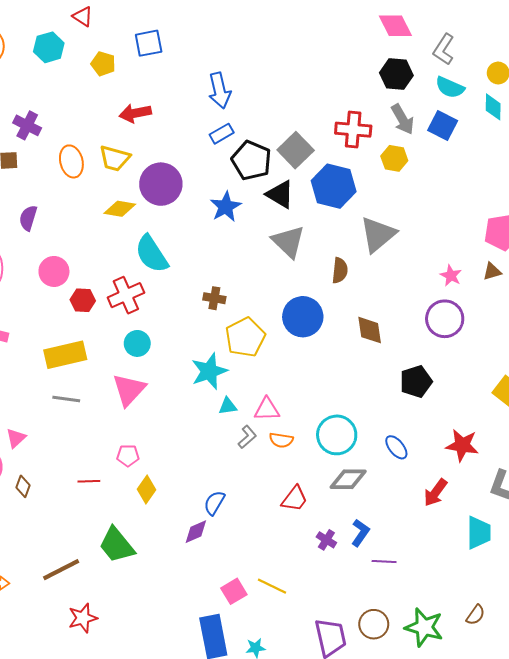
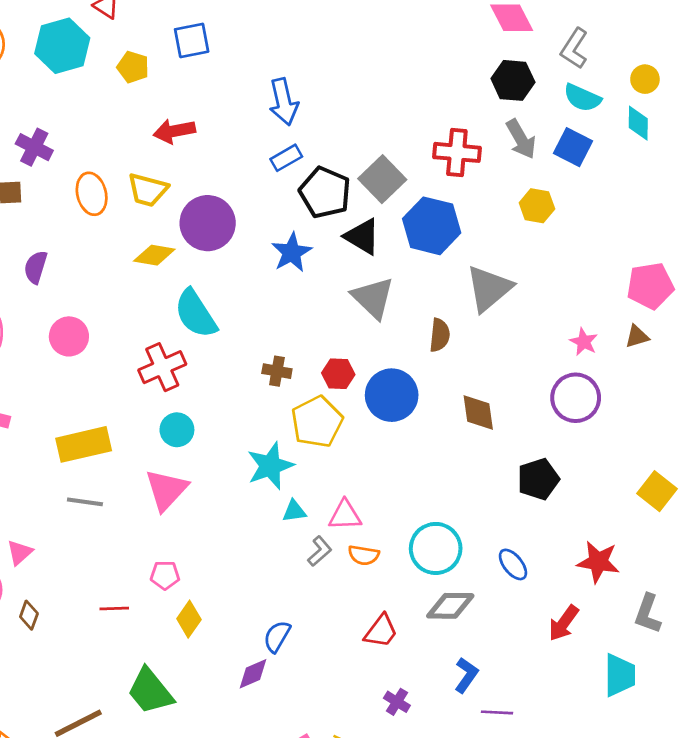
cyan hexagon: (49, 47) -> (62, 46), size x1.4
yellow hexagon: (394, 158) -> (537, 206), moved
red hexagon: (83, 300) -> (338, 374), moved
purple cross: (326, 540) -> (397, 702), moved

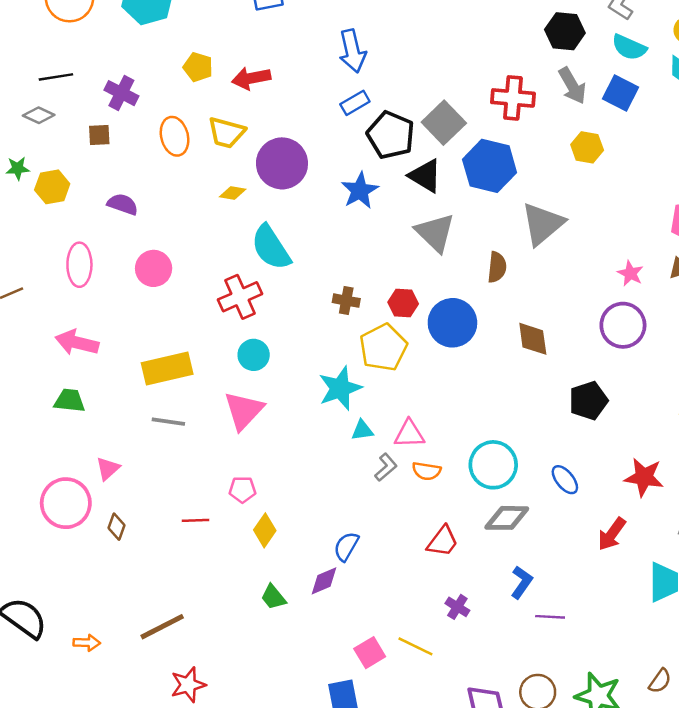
yellow pentagon: (133, 67) -> (198, 67), moved
yellow diamond: (154, 255) -> (233, 193), size x0.7
purple semicircle: (36, 267) -> (123, 204), turned 92
green trapezoid: (150, 691) -> (273, 597), moved, size x0.6

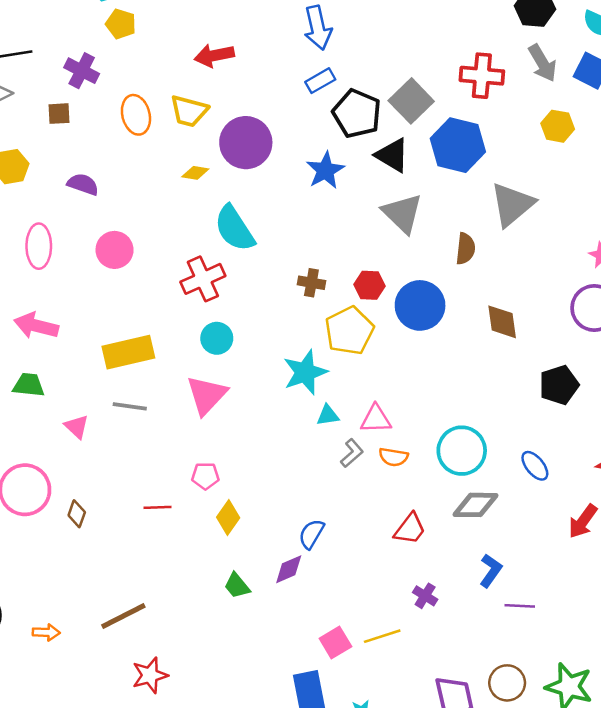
yellow pentagon: (198, 67) -> (121, 24), moved
pink triangle: (108, 469) -> (77, 427), moved, turned -35
yellow line: (415, 646) -> (382, 636), turned -44

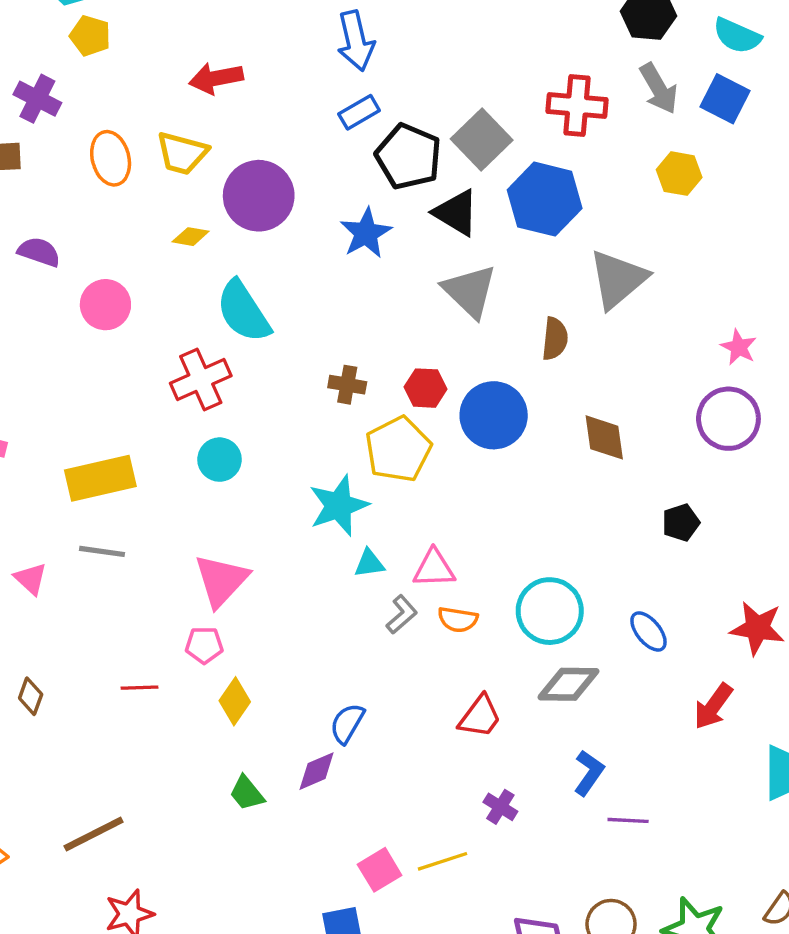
pink circle: (115, 250) -> (105, 305), moved
black pentagon: (559, 385) -> (681, 523), size x0.7
pink triangle: (207, 395) -> (221, 580), moved

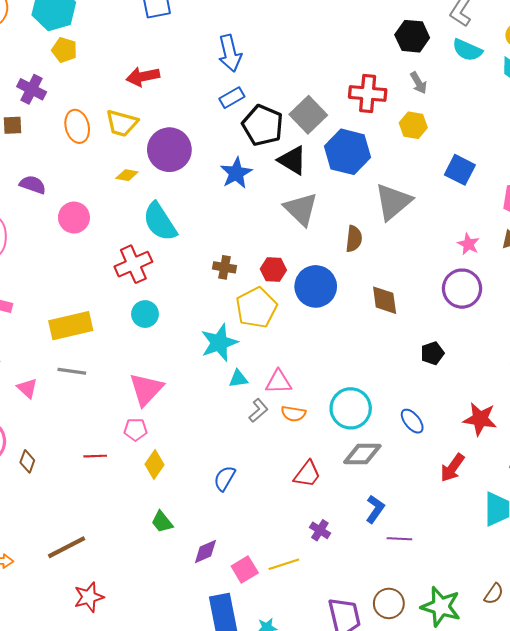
gray arrow: (659, 88) -> (419, 83), size x0.7
blue square: (725, 99) -> (460, 170), moved
yellow hexagon: (679, 174) -> (413, 125), moved
purple diamond: (317, 771) -> (205, 551), moved

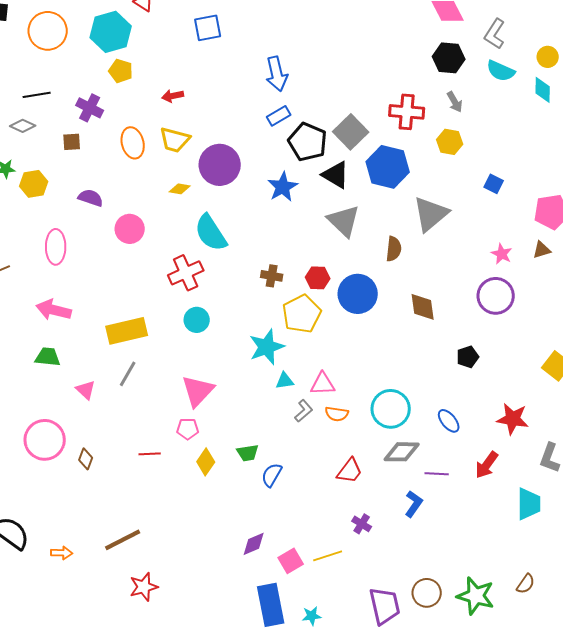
red arrow: (143, 77) -> (173, 96), moved, size x0.7
blue square: (460, 170) -> (494, 184), size x0.7
gray line: (72, 371) -> (128, 374), turned -68
green trapezoid: (162, 522) -> (248, 453), moved, turned -60
purple line: (399, 539) -> (437, 474), moved

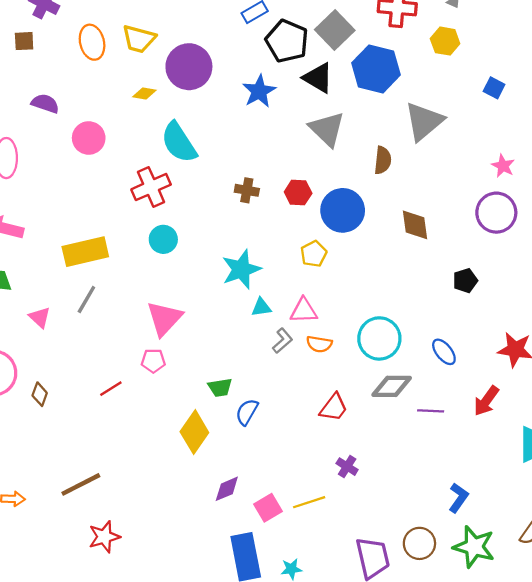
yellow pentagon: (302, 314) -> (314, 254), moved, size x0.6
red line: (150, 454) -> (111, 389), turned -30
yellow diamond: (206, 462) -> (194, 432), moved, size x1.4
blue L-shape: (414, 504) -> (458, 498), moved

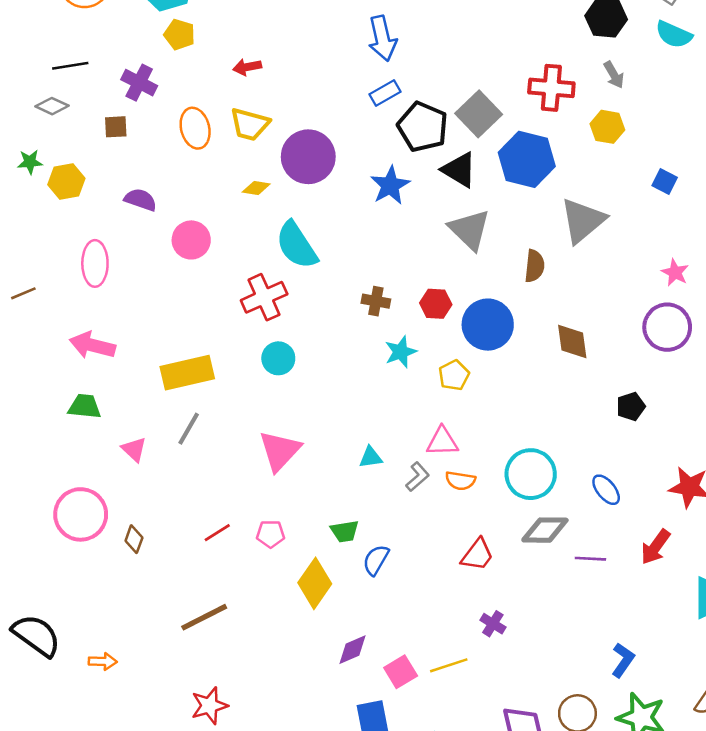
cyan star: (241, 269) -> (401, 352), moved, size x0.7
cyan triangle: (261, 307) -> (371, 457), moved
pink pentagon: (153, 361) -> (271, 534), moved
brown line: (81, 484) -> (204, 617), moved

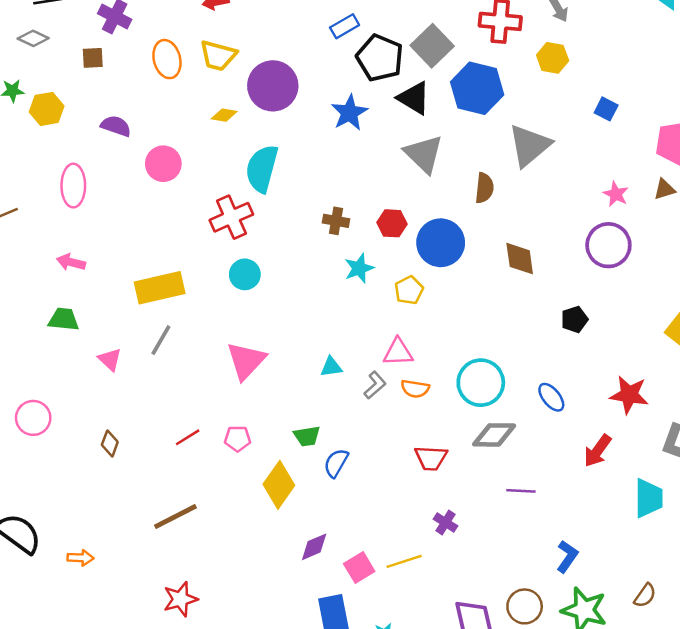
cyan semicircle: (297, 245) -> (262, 169), turned 48
pink arrow: (92, 345) -> (71, 262), size x0.7
pink circle: (81, 514) -> (33, 418), moved, size x0.7
red trapezoid: (477, 555) -> (431, 458), turned 56
purple line: (590, 559) -> (521, 491), moved

